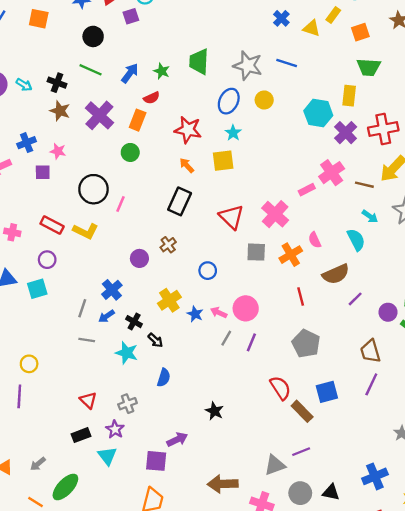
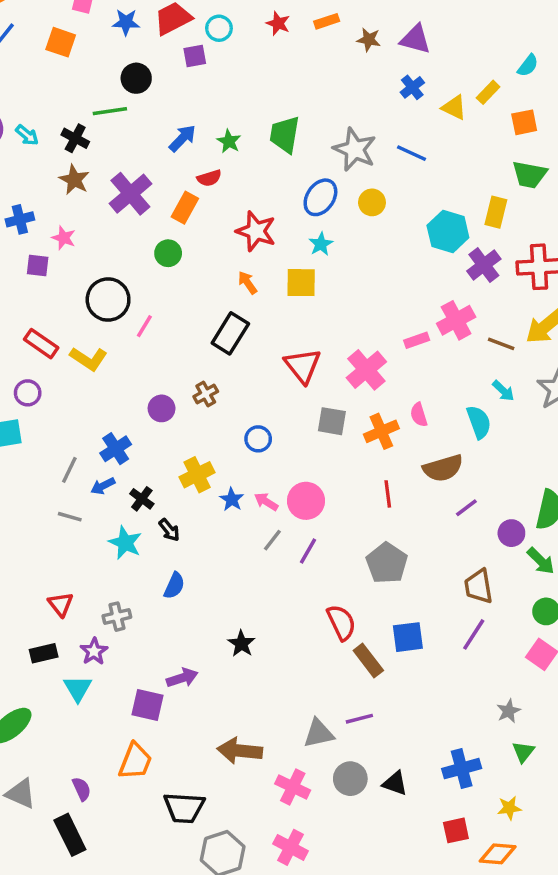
green line: (91, 70) -> (110, 111), moved, turned -40

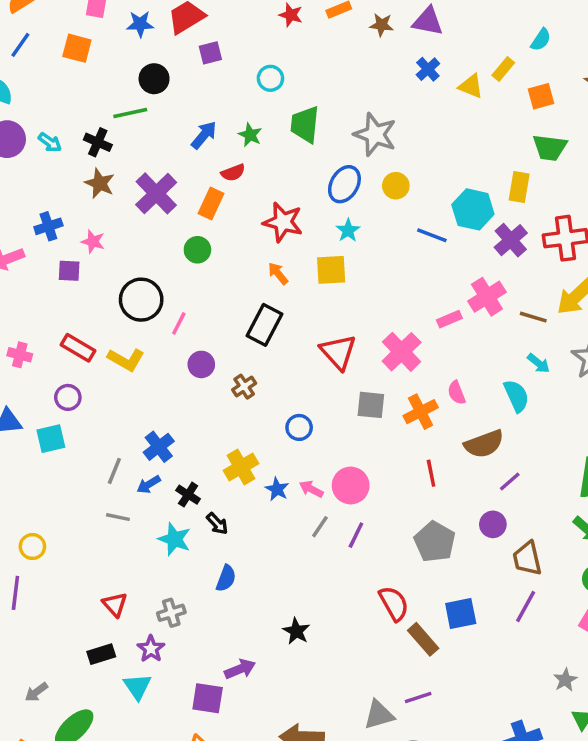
cyan circle: (219, 28) -> (270, 78), moved
blue line: (411, 153) -> (432, 235), moved
purple circle: (162, 408) -> (201, 364), moved
purple circle: (511, 533) -> (493, 524), moved

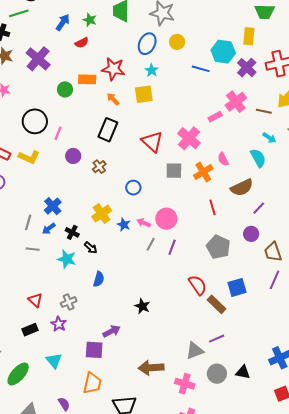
orange rectangle: (211, 203) -> (87, 79), moved, turned 72
cyan triangle: (137, 687) -> (54, 361), moved

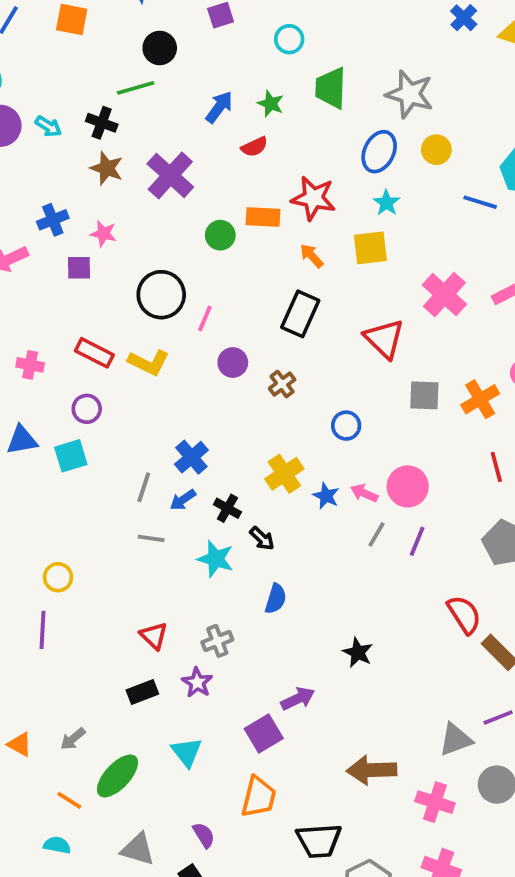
pink cross: (189, 138) -> (444, 295), moved
purple square: (94, 350) -> (264, 733), turned -36

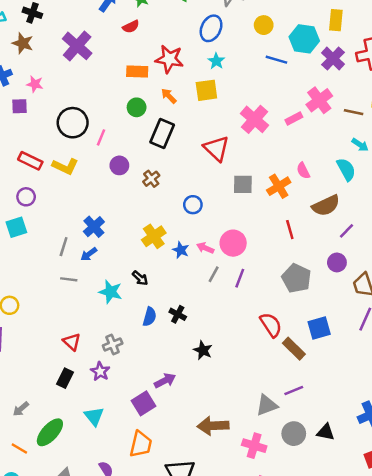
yellow circle: (436, 150) -> (264, 25), moved
brown star: (107, 168) -> (23, 43), moved
green circle: (220, 235) -> (137, 107), moved
black cross: (227, 508) -> (178, 314), moved
black rectangle: (142, 692) -> (65, 378), turned -42

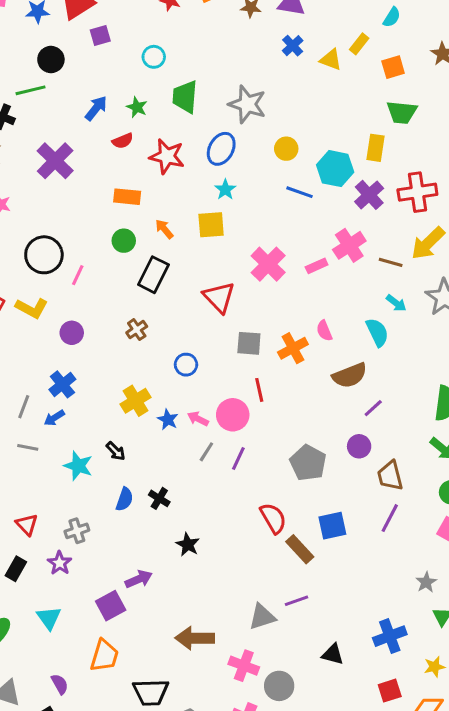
red star: (169, 59) -> (167, 156), moved
purple circle: (119, 165) -> (72, 333), moved
red line: (290, 230) -> (259, 390), moved
gray circle: (294, 434) -> (279, 686), moved

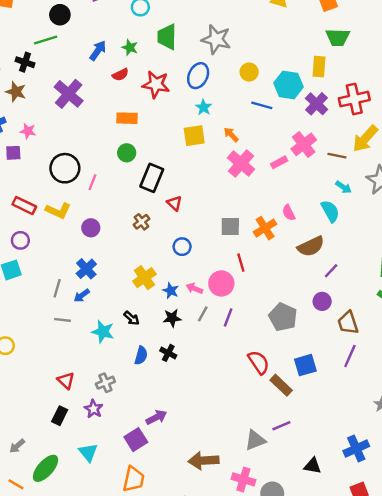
orange arrow: (164, 229) -> (231, 135), moved
red triangle: (219, 297) -> (174, 203), moved, size x0.6
black star: (188, 545) -> (172, 318), moved, turned -30

